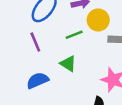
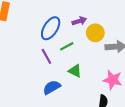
green line: (74, 35) -> (67, 46), moved

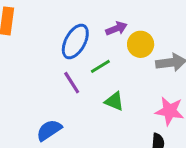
blue semicircle: (52, 87) -> (49, 130), moved

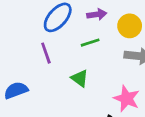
yellow circle: (141, 44) -> (130, 26), moved
green line: (100, 66) -> (90, 43), moved

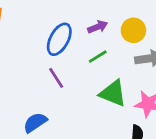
green triangle: (80, 78) -> (113, 93), moved, size x1.5

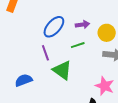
green triangle: (113, 93) -> (62, 70), moved

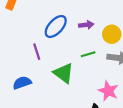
green line: (78, 45) -> (88, 54), moved
purple line: (45, 53) -> (37, 52), moved

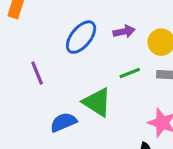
purple line: (37, 52) -> (37, 73), moved
blue semicircle: (22, 83) -> (63, 122), moved

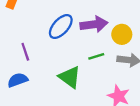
purple arrow: (124, 31) -> (94, 24), size x1.6
blue semicircle: (63, 122) -> (18, 80), moved

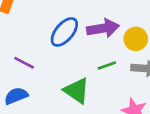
purple line: (25, 52) -> (24, 63), turned -42

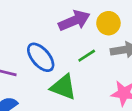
blue ellipse: (64, 32) -> (41, 57), moved, turned -68

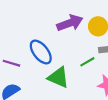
green line: (87, 56) -> (87, 62), moved

